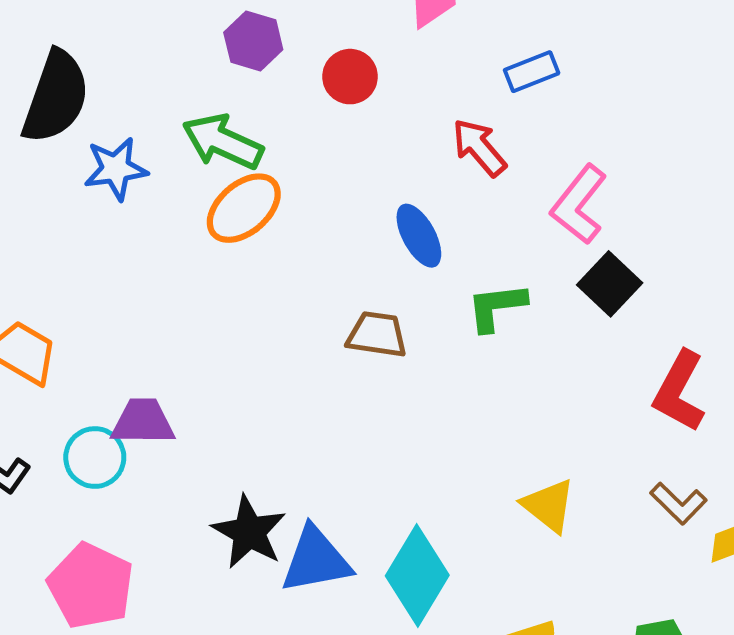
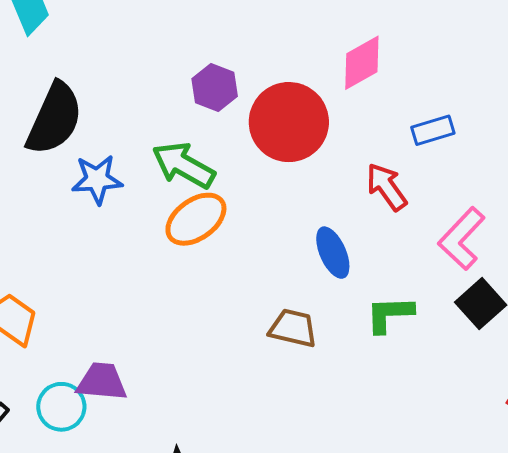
red circle: (350, 77) -> (289, 122), size x1.8

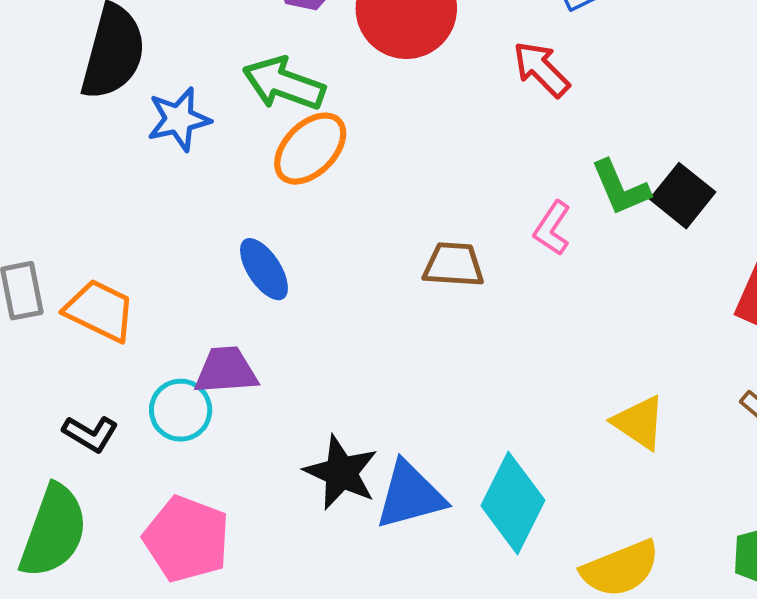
pink L-shape: (462, 239) -> (552, 228), moved, size x0.7
blue ellipse: (333, 253) -> (264, 269), moved
green L-shape: (390, 314) -> (620, 188), moved, turned -102

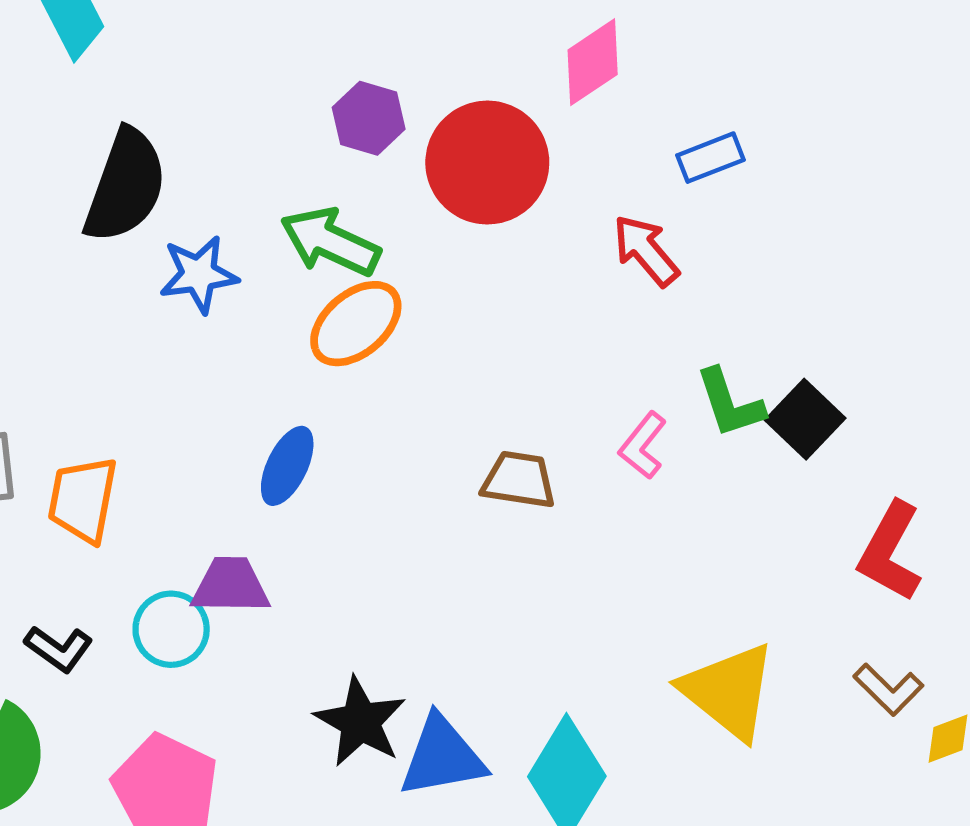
blue ellipse: (264, 269) -> (287, 466), turned 54
orange trapezoid: (100, 311) -> (83, 500), turned -110
yellow triangle: (639, 422) -> (729, 691), size x1.5

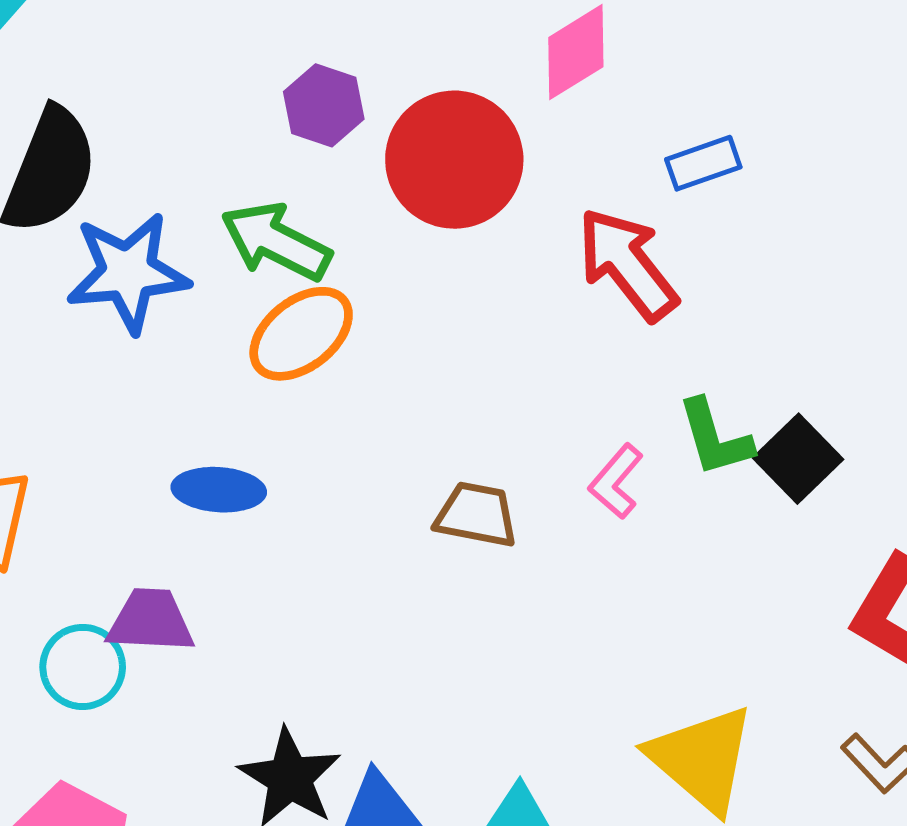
red arrow: (646, 251) -> (627, 264), size x1.4
blue star: (199, 274) -> (128, 272), size x1.4
blue ellipse: (287, 466) -> (219, 490), turned 66

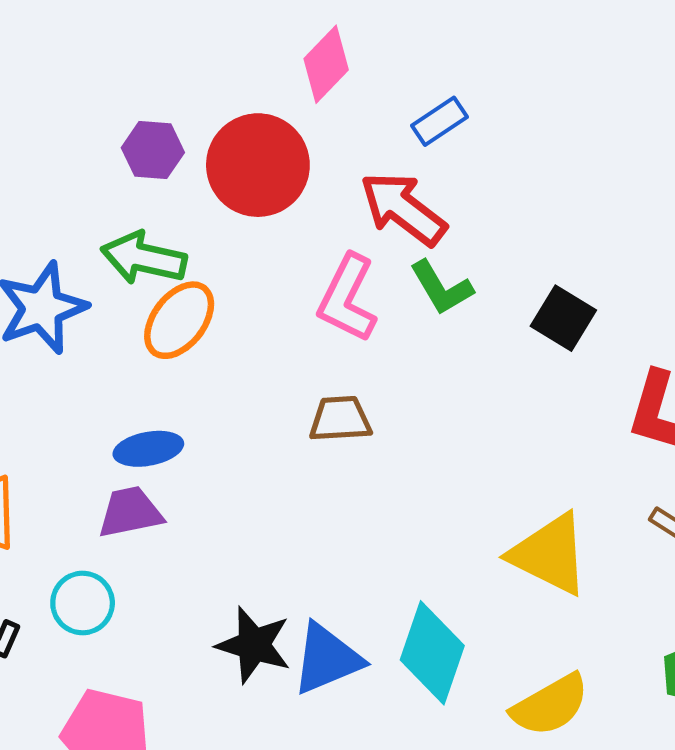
green L-shape: (715, 438) -> (441, 288), moved
pink L-shape: (616, 481) -> (347, 298), moved, size x1.6
purple trapezoid: (151, 621) -> (130, 512), moved

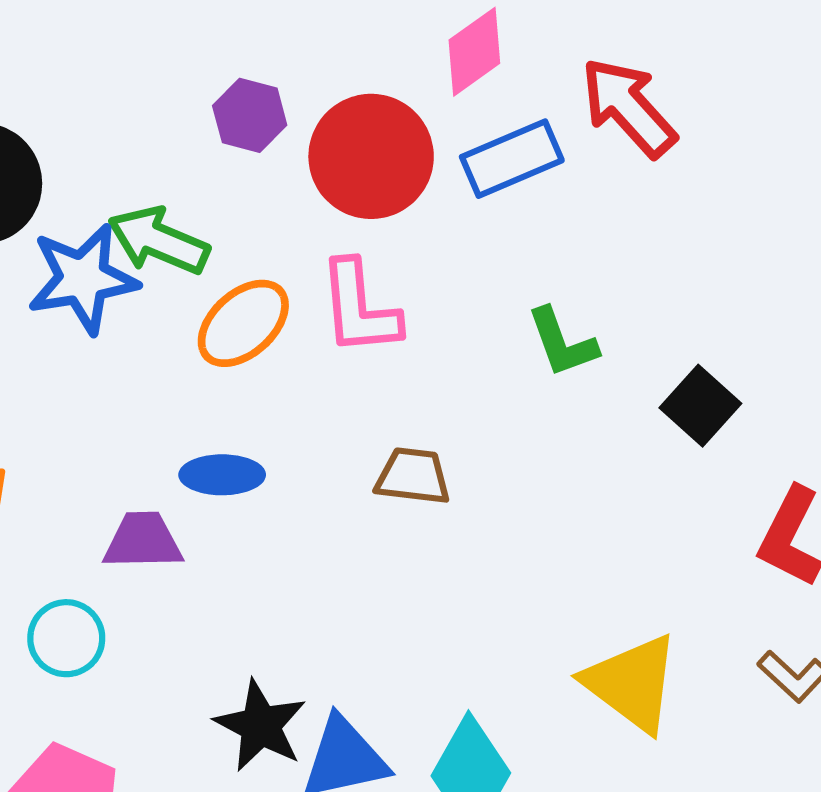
blue rectangle: (440, 121) -> (512, 159), moved, size x1.5
red arrow: (403, 209) -> (628, 107), moved
green arrow: (144, 258) -> (159, 241), moved
pink L-shape: (347, 298) -> (359, 308), moved, turned -42
blue ellipse: (148, 449) -> (222, 475), moved

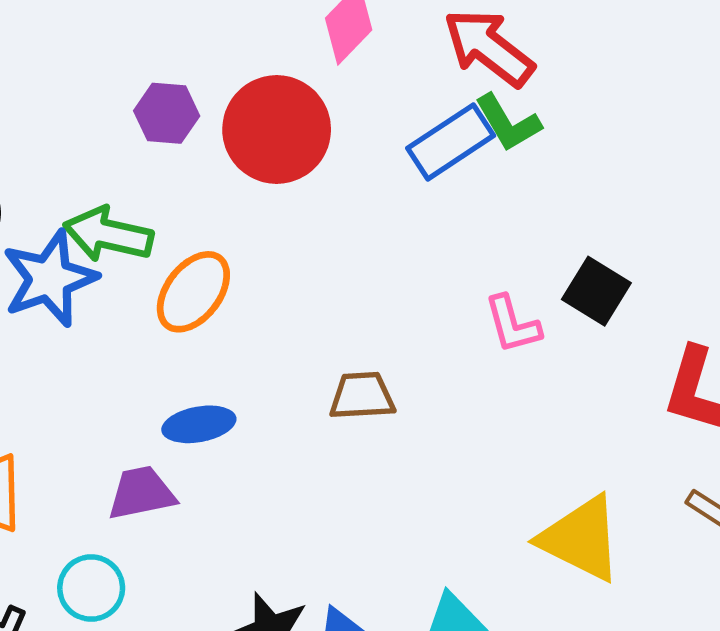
blue rectangle: (512, 159) -> (451, 142), moved
pink L-shape: (359, 308) -> (512, 324), moved, size x0.7
green L-shape: (562, 342) -> (508, 123), moved

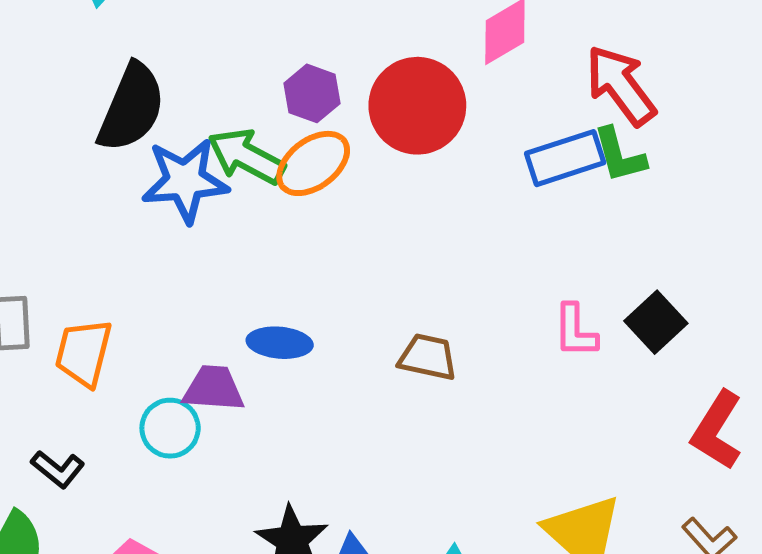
purple hexagon: (167, 113) -> (312, 93), moved
orange ellipse: (193, 292) -> (313, 163), moved
cyan circle: (91, 588) -> (170, 428), moved

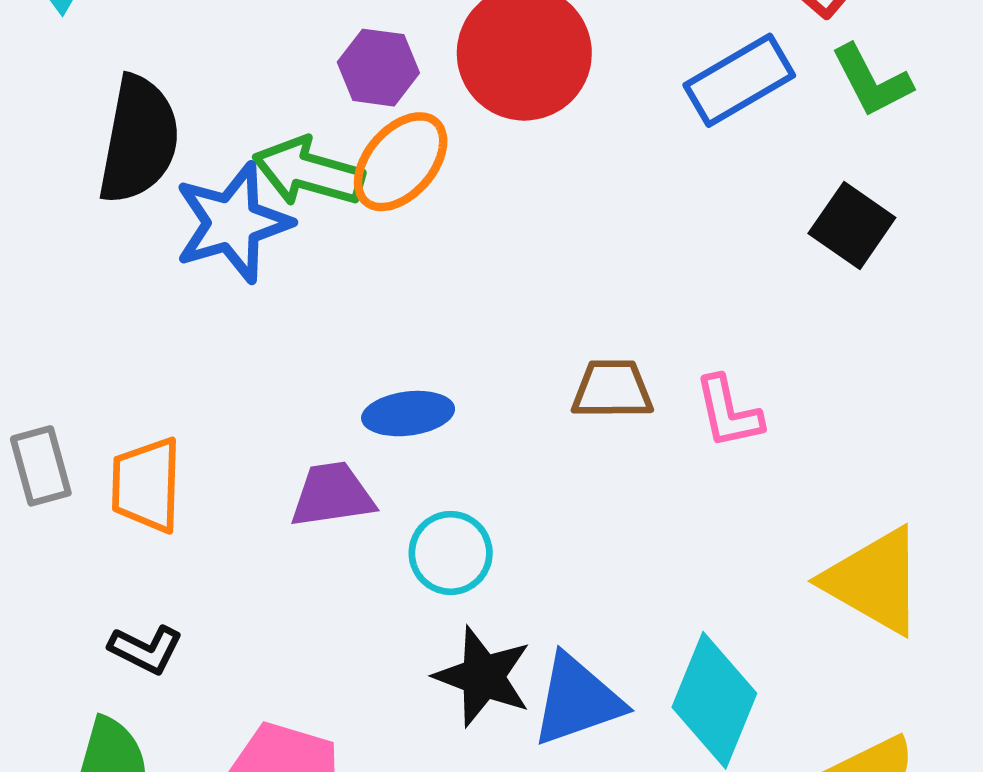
green L-shape: (619, 155) -> (872, 81), moved
black square: (656, 322) -> (852, 226), moved
pink L-shape: (575, 331) -> (728, 412), moved
cyan circle: (170, 428) -> (451, 553), moved

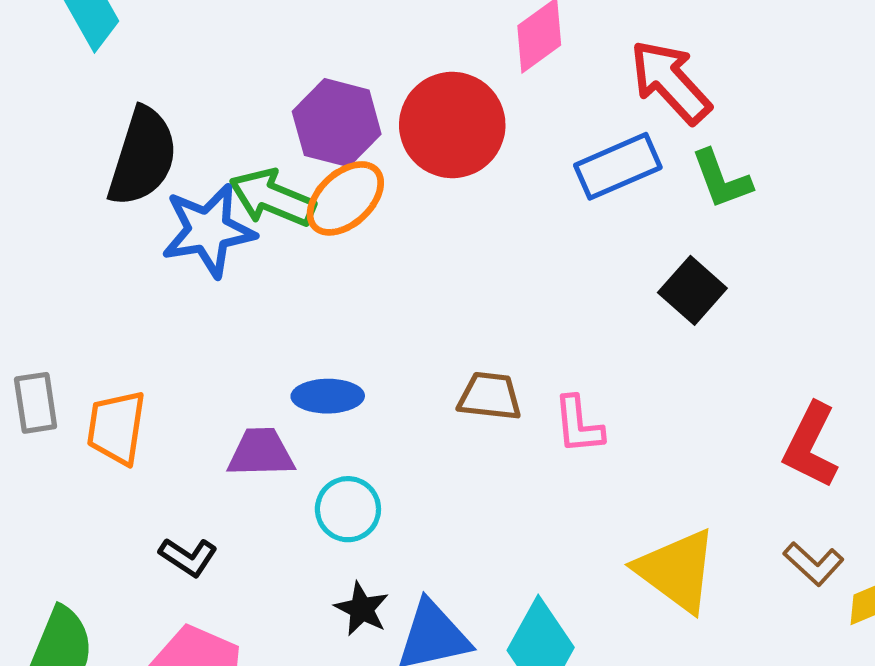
purple hexagon: (378, 68) -> (337, 123), size x1.4
black L-shape: (146, 649) -> (188, 557), moved
black star: (483, 677) -> (362, 609), size x0.7

